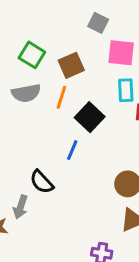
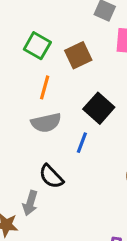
gray semicircle: (26, 93) -> (46, 123), moved
orange line: (61, 97) -> (45, 87), moved

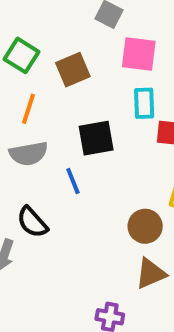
black square: (99, 108) -> (96, 138), turned 36
blue line: (82, 143) -> (73, 181), turned -45

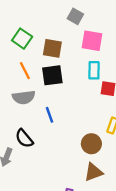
brown square: (73, 70) -> (52, 48), turned 30
orange line: (29, 109) -> (25, 71), turned -48
black square: (96, 138) -> (52, 75), moved

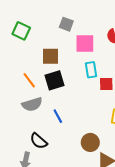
green square: (22, 39) -> (21, 31), moved
brown circle: (91, 144) -> (90, 142), moved

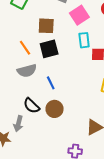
pink square: (85, 44) -> (79, 15), turned -36
brown circle: (90, 142) -> (55, 109), moved

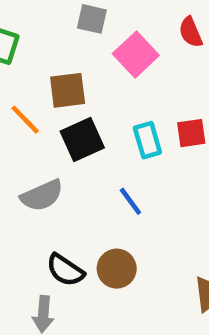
cyan rectangle: (84, 40) -> (147, 140), moved
orange line: (25, 48) -> (25, 120), moved
blue line: (51, 83) -> (130, 201), moved

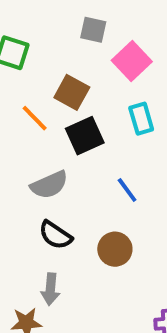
brown square: (68, 90) -> (72, 92), turned 36
cyan rectangle: (147, 140) -> (141, 119), moved
black semicircle: (65, 270) -> (55, 235), moved

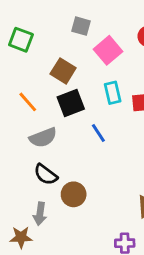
orange line: (35, 118) -> (28, 102), moved
blue line: (127, 190) -> (98, 133), moved
brown circle: (115, 249) -> (74, 194), moved

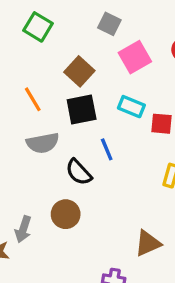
cyan rectangle: (113, 93) -> (131, 107), turned -65
black semicircle: (46, 174) -> (79, 172), moved

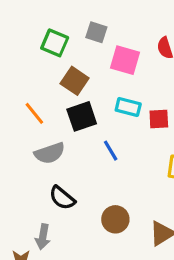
green square: (38, 27) -> (55, 43), moved
pink square: (135, 57) -> (125, 60), turned -36
black semicircle: (79, 172) -> (62, 198), moved
brown circle: (66, 214) -> (115, 219), moved

